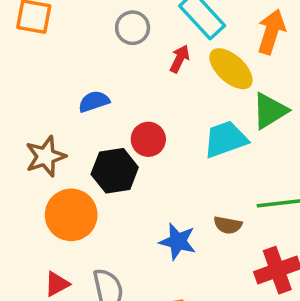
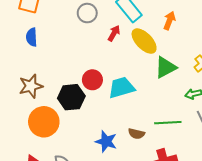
orange arrow: (271, 32) -> (169, 21), size x0.7
blue semicircle: (94, 102) -> (32, 37), moved, turned -78
cyan trapezoid: (226, 139) -> (121, 88), moved

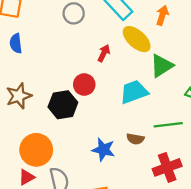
red arrow: (114, 33) -> (104, 53), moved
cyan trapezoid: (121, 88) -> (134, 92), moved
orange circle: (44, 122) -> (36, 150), moved

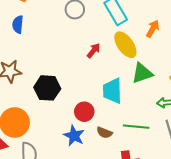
red circle: (84, 85) -> (84, 112), moved
cyan trapezoid: (134, 92) -> (112, 91), turned -84

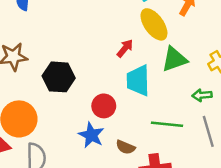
red arrow: (94, 51) -> (125, 48), moved
brown semicircle: (104, 133) -> (125, 147), moved

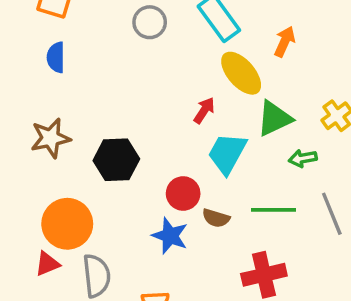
cyan trapezoid: (138, 81) -> (227, 153), turned 36
green arrow: (202, 95) -> (303, 158), moved
brown semicircle: (125, 147) -> (216, 218), moved

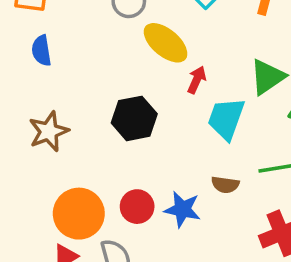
yellow ellipse: (241, 73) -> (166, 43), moved
black hexagon: (116, 160) -> (134, 118), moved
red circle: (183, 194) -> (137, 207), moved

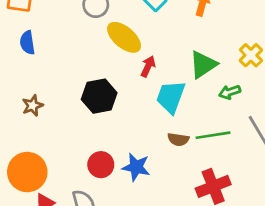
brown star: (49, 131) -> (33, 106), size x0.7
brown semicircle: (225, 185) -> (178, 139), moved
orange circle: (79, 214) -> (27, 172), moved

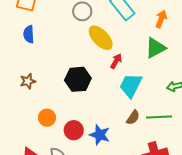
green triangle: (203, 65) -> (155, 48), moved
brown semicircle: (178, 139) -> (133, 117), turned -70
orange circle: (27, 172) -> (47, 118), moved, size x0.6

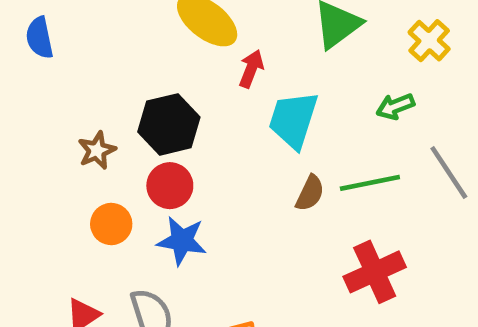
brown star: (28, 81) -> (97, 150), moved
red circle: (74, 130) -> (170, 186), moved
blue star: (100, 135) -> (182, 241), moved

